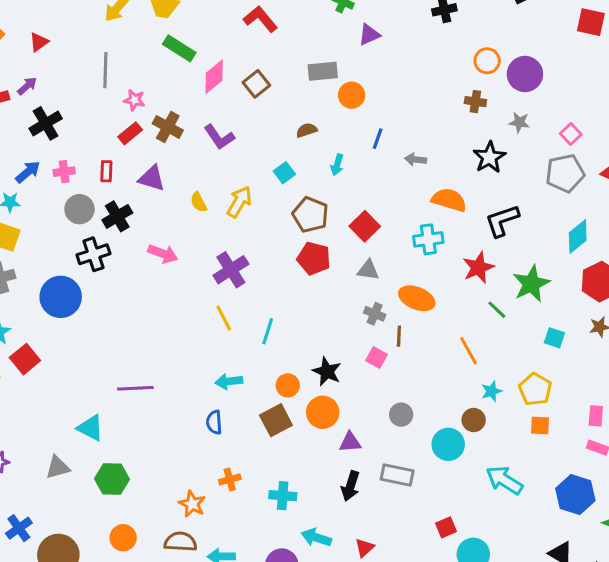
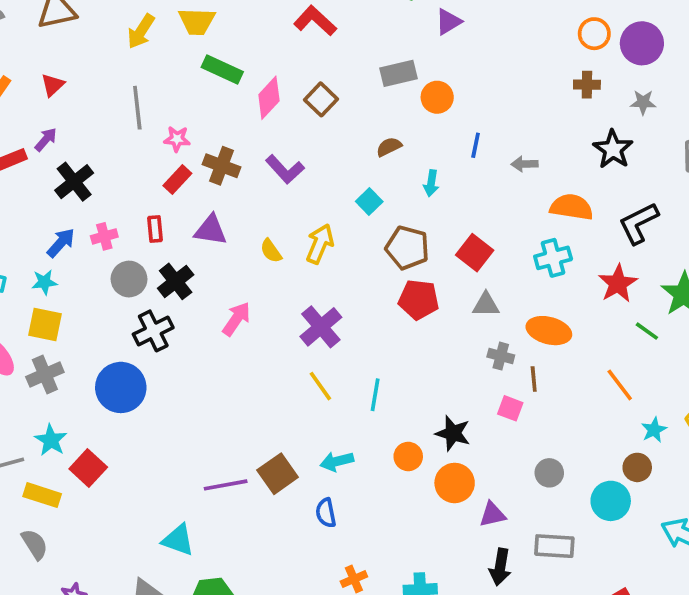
pink arrow: (163, 254) -> (237, 319), turned -68
brown square: (276, 420) -> (278, 474), moved

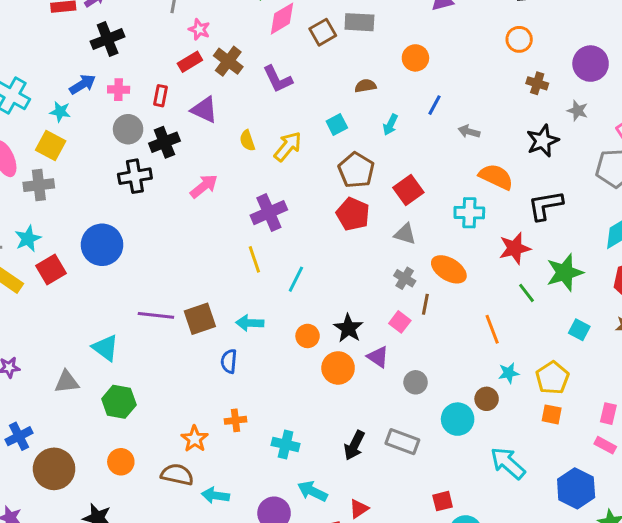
orange circle: (594, 34) -> (519, 39), moved
gray rectangle: (399, 73) -> (359, 22), moved
blue circle: (121, 387) -> (102, 245), moved
purple triangle: (492, 514) -> (378, 357), moved, turned 30

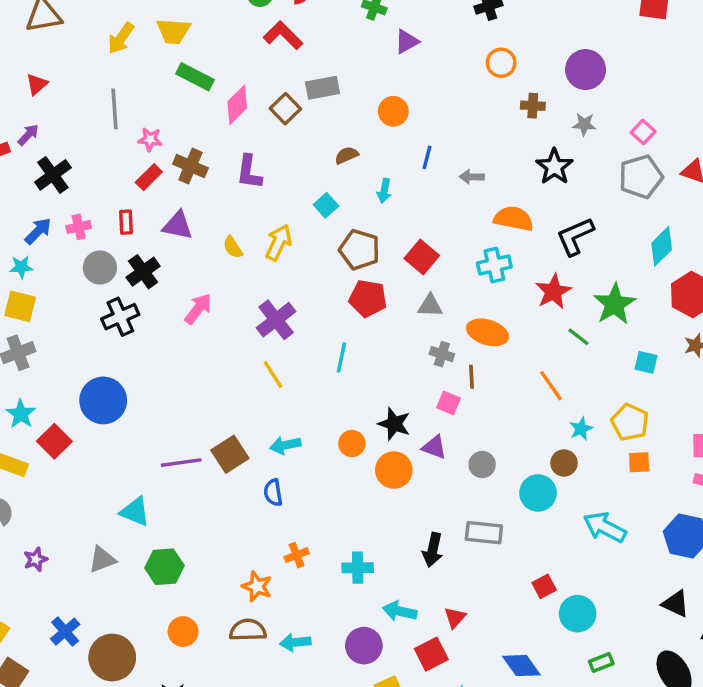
purple L-shape: (278, 79) -> (249, 172), turned 48
cyan line: (296, 279) -> (341, 357), moved

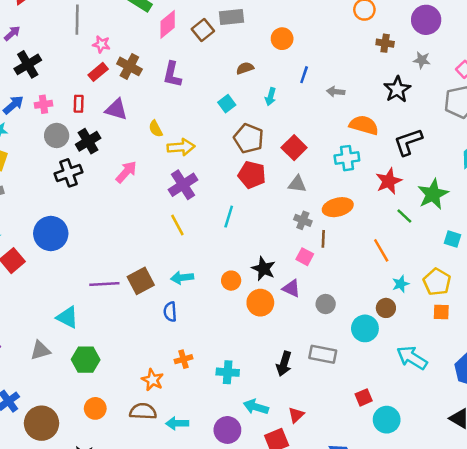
yellow arrow: (278, 243) -> (181, 147), moved, turned 56
orange ellipse: (487, 332) -> (338, 207), turned -36

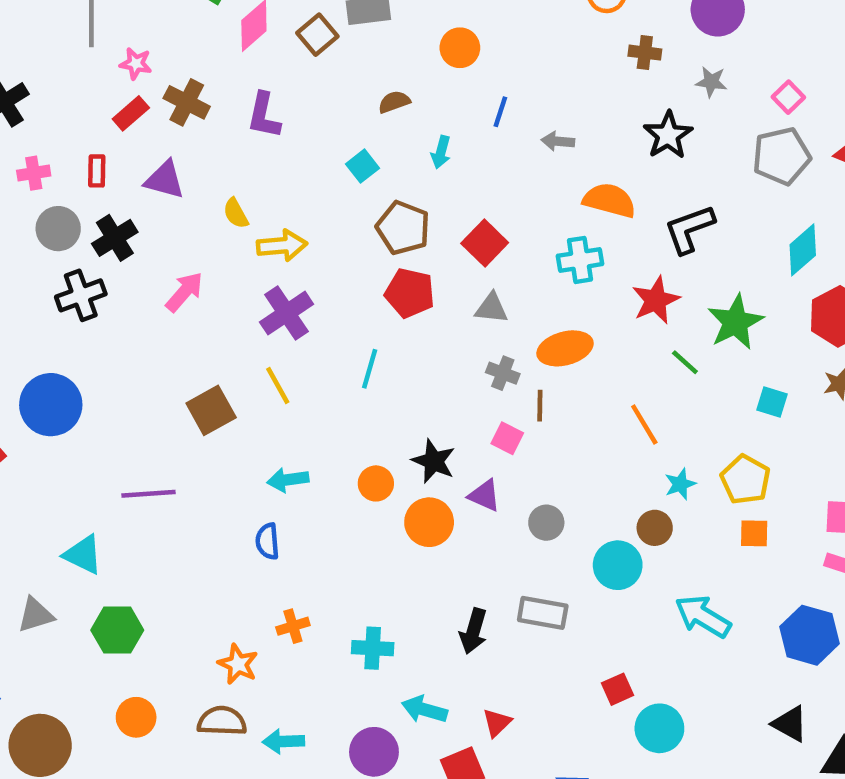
brown square: (141, 281) -> (211, 410), moved

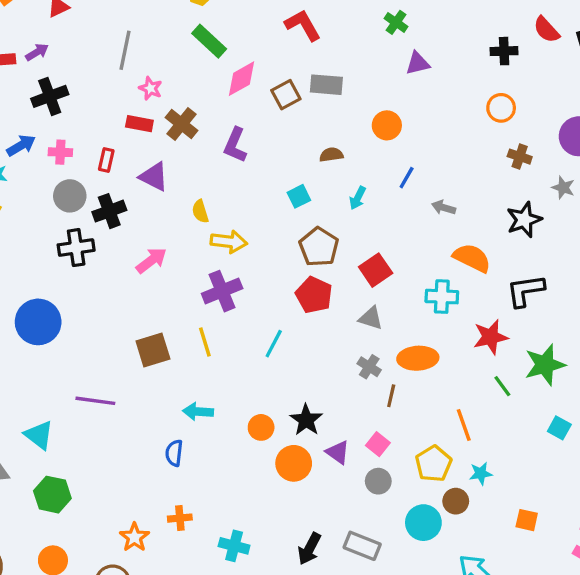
red rectangle: (131, 113) -> (139, 124), turned 40
pink square: (507, 438) -> (378, 444), moved
yellow pentagon: (745, 480) -> (433, 464), moved

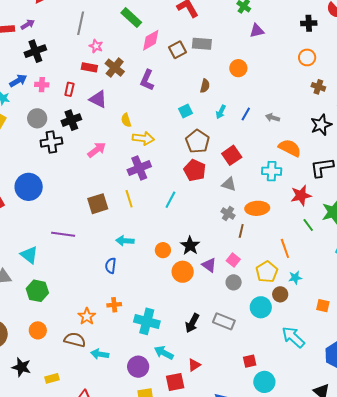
brown semicircle: (331, 155) -> (205, 86), turned 112
blue line: (407, 178) -> (246, 114), moved
gray circle: (70, 196) -> (37, 118), moved
cyan cross: (234, 546) -> (147, 321), size x1.4

